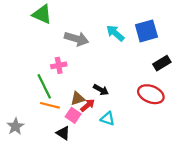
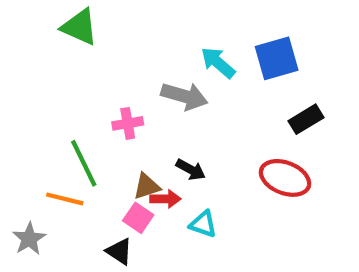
gray arrow: (76, 39) -> (184, 96), moved
pink cross: (59, 65) -> (128, 123), moved
orange line: (50, 105) -> (65, 199), moved
red arrow: (88, 105) -> (165, 199), turned 40

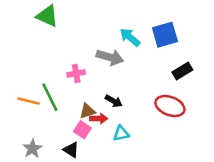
orange line: (65, 199) -> (29, 101), moved
cyan triangle: (203, 224) -> (121, 134), turned -30
gray star: (29, 239) -> (32, 149), moved

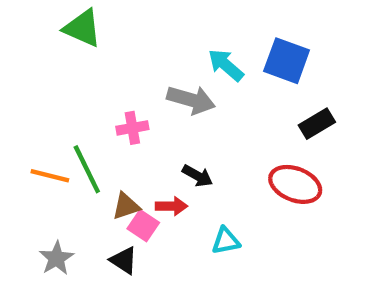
blue square: (165, 35) -> (287, 61), turned 36
brown triangle: (87, 111) -> (126, 206), moved
cyan triangle: (121, 134) -> (226, 241), moved

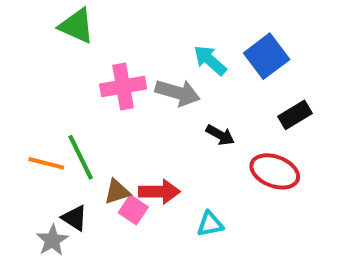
blue square: (287, 61) -> (267, 56), turned 33
pink cross: (132, 128) -> (123, 87), moved, size x1.5
black arrow: (198, 176) -> (220, 135), moved
red arrow: (171, 206) -> (159, 192), size x1.4
black triangle: (124, 260) -> (75, 218), moved

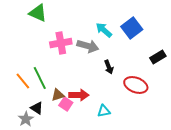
black rectangle: (295, 115) -> (158, 57), moved
black arrow: (220, 135) -> (109, 67), turned 40
orange line: (46, 163) -> (23, 81), turned 36

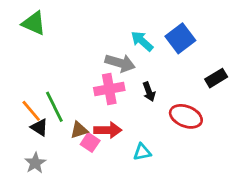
green triangle: (38, 13) -> (34, 23), moved
pink cross: (61, 43) -> (109, 89), moved
black triangle: (37, 108) -> (39, 127), moved

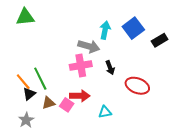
green triangle: (34, 23) -> (25, 17), turned -30
cyan arrow: (142, 41) -> (105, 30), turned 60
black rectangle: (216, 78) -> (160, 40), moved
black triangle: (39, 127) -> (29, 94), turned 48
brown triangle: (79, 130) -> (48, 103), moved

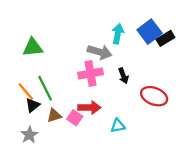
green triangle: (25, 17) -> (33, 47), moved
black rectangle: (160, 40) -> (165, 38), moved

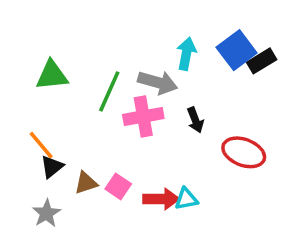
green line: (45, 88) -> (109, 91), moved, turned 50
red arrow: (89, 108) -> (161, 199), moved

